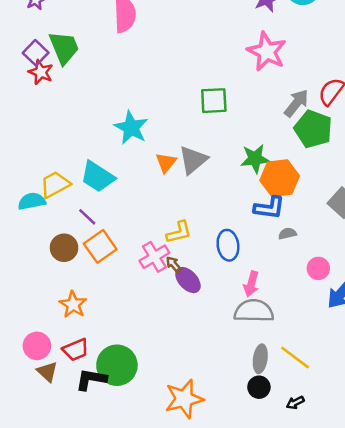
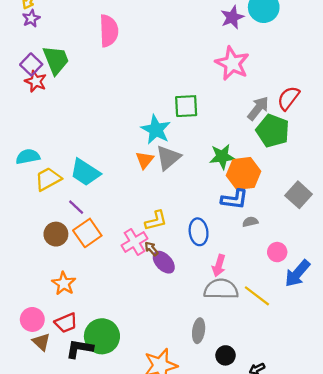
cyan star: (131, 128) -> (156, 130), moved
cyan semicircle: (32, 201) -> (28, 157), moved
yellow line: (295, 357) -> (257, 296), moved
gray ellipse: (260, 359) -> (199, 331), moved

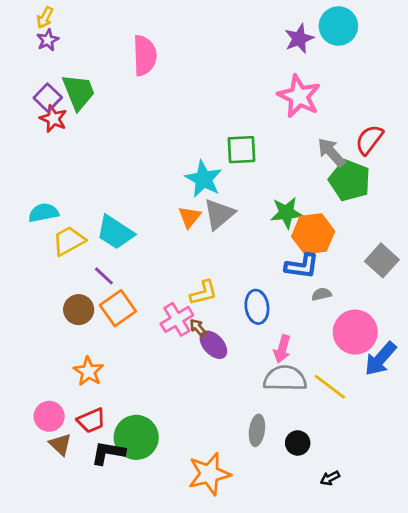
gray arrow: (258, 108) -> (331, 152), turned -80
pink circle: (277, 252) -> (355, 332), size x1.8
black circle: (226, 355) -> (298, 443), moved

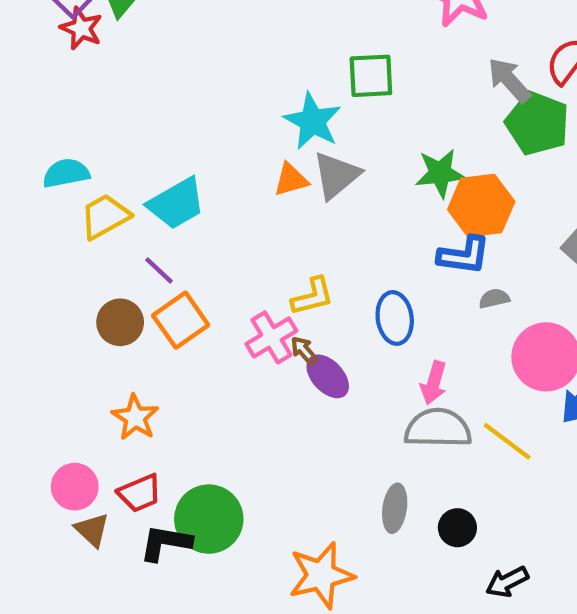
orange triangle: (190, 217) -> (291, 180), turned 35
cyan trapezoid: (115, 232) -> (176, 203), turned -63
black arrow: (330, 478) -> (507, 582), size x1.4

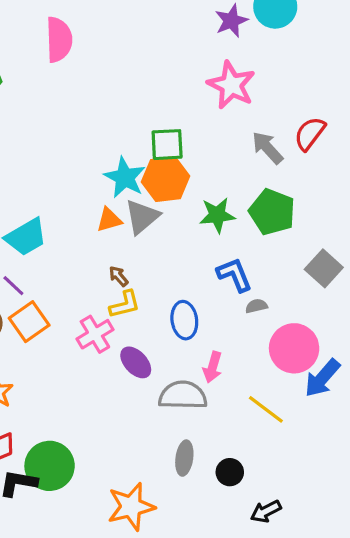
green pentagon: (537, 123) -> (272, 212), moved
orange hexagon: (481, 206) -> (166, 179), moved
blue L-shape: (464, 255) -> (234, 275), turned -120
brown arrow: (304, 350) -> (118, 276), moved
gray semicircle: (438, 428) -> (183, 395), moved

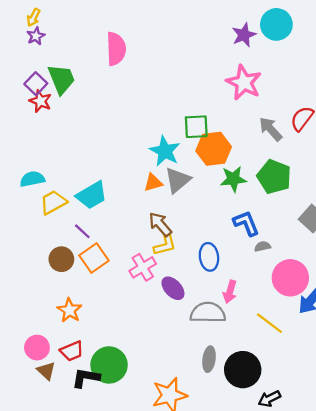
orange hexagon: (166, 179) -> (214, 149), moved
brown arrow: (118, 276) -> (160, 224), size x1.6
black circle: (230, 472) -> (243, 370), size x1.8

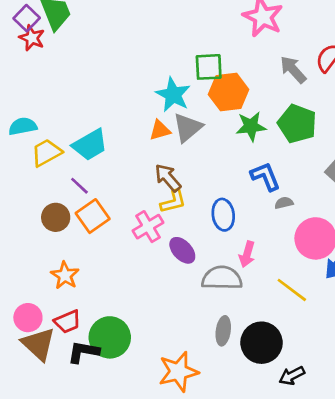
brown triangle: (46, 371) -> (39, 344), size x1.6

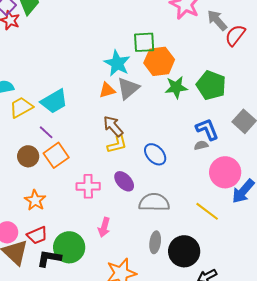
gray arrow: (293, 70) -> (217, 20), moved
blue L-shape: (265, 176) -> (207, 129), moved
blue ellipse: (223, 215) -> (155, 154), turned -35
pink cross: (148, 227) -> (88, 186), moved, turned 30
pink arrow: (247, 254) -> (104, 227), moved

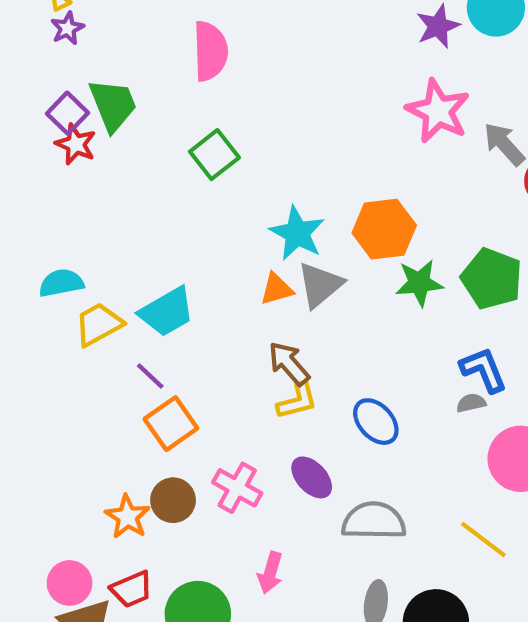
green square: (144, 42) -> (214, 155), moved, turned -35
brown circle: (28, 156) -> (173, 500), moved
pink cross: (88, 186) -> (237, 488), turned 30

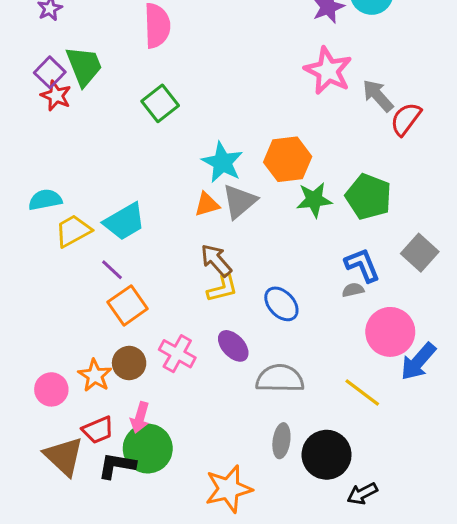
pink arrow: (270, 573) -> (140, 417), moved
pink circle: (70, 583) -> (51, 389), moved

